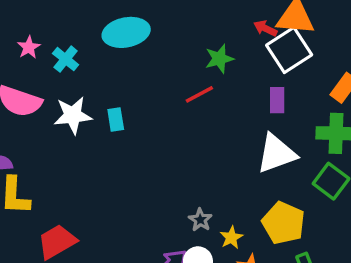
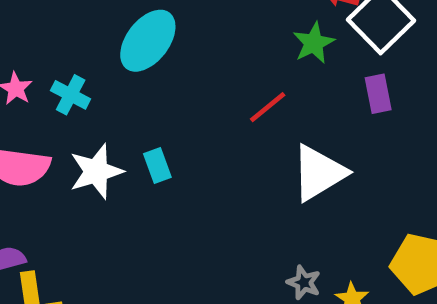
cyan ellipse: (126, 32) -> (148, 41), turned -30
green star: (219, 59) -> (314, 43), moved
white triangle: (276, 154) -> (319, 173), moved

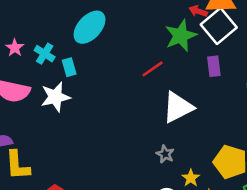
green star: (314, 43) -> (181, 36), size x1.4
cyan rectangle: (157, 166) -> (69, 67), moved
gray star: (304, 283) -> (165, 154), moved

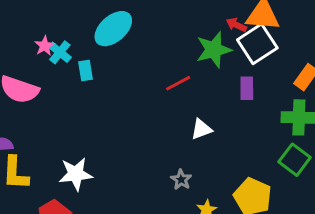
pink star: (15, 48) -> (45, 46), moved
white star: (55, 97) -> (76, 174), moved
white triangle: (178, 107) -> (201, 129), size x0.6

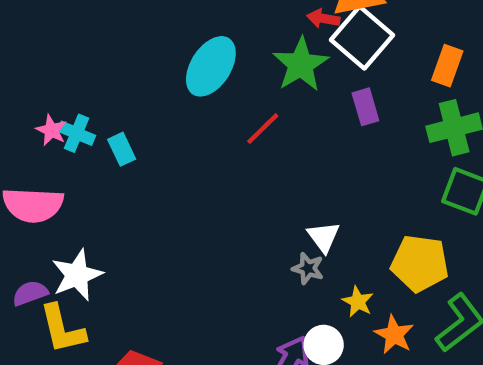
cyan ellipse: (113, 29) -> (211, 66), moved
white triangle: (201, 129) -> (324, 237), moved, turned -30
white star: (76, 174) -> (77, 275), moved

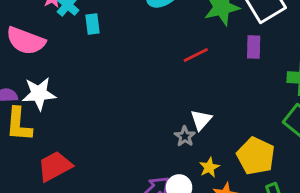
red line: (263, 129) -> (196, 55), moved

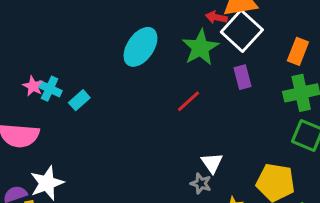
cyan rectangle: (92, 24) -> (79, 100), turned 72

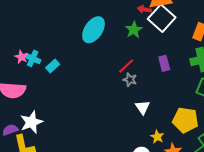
green star: (200, 48) -> (134, 30), size x0.7
purple rectangle: (243, 77) -> (164, 63), moved
gray star: (201, 184) -> (130, 80), moved

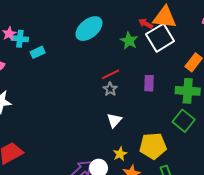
green star: (134, 30) -> (129, 41), turned -30
cyan cross: (33, 58) -> (20, 39), turned -35
yellow pentagon: (185, 120) -> (153, 146), turned -30

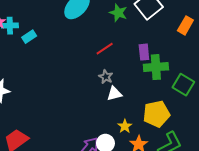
gray star: (110, 89) -> (106, 77), moved
green cross: (188, 91) -> (156, 67), moved
white triangle: (114, 120) -> (114, 94), turned 42

